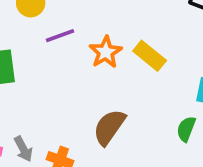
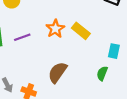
purple line: (60, 36) -> (22, 37), moved

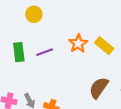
brown semicircle: (57, 72) -> (99, 88), moved

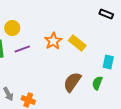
yellow circle: (34, 14) -> (12, 28), moved

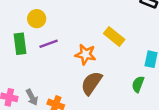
orange star: (53, 41) -> (86, 54), moved, turned -30
brown semicircle: (72, 82) -> (91, 83), moved

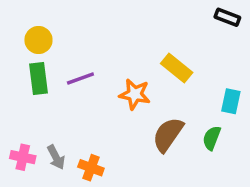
yellow circle: (37, 19) -> (38, 40), moved
brown semicircle: (91, 83) -> (168, 134), moved

